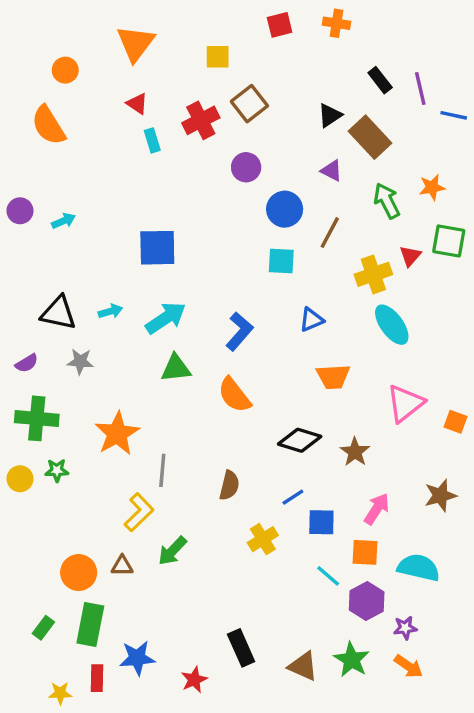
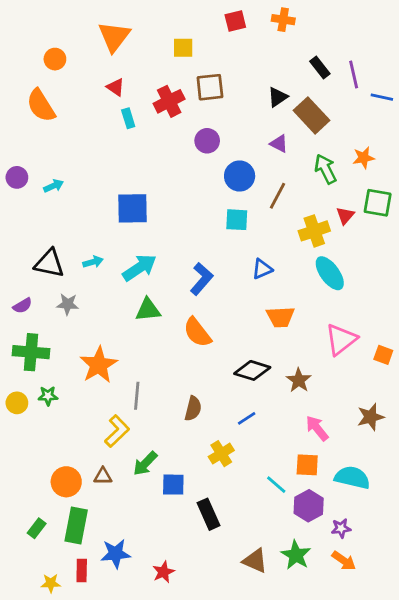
brown square: (249, 104) -> (210, 87), turned 32
pink arrow: (377, 509) -> (317, 428), turned -72
blue square: (321, 522) -> (173, 485), moved
black rectangle: (241, 648) -> (209, 514), moved

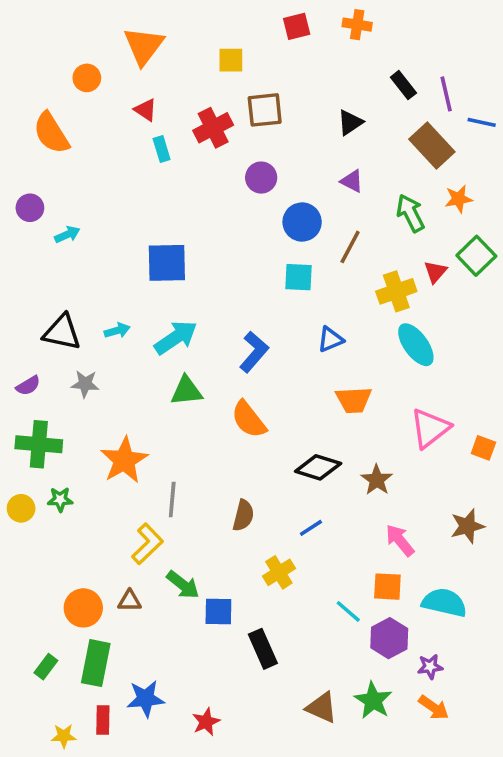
orange circle: (55, 59) -> (87, 78), moved
brown rectangle: (311, 115) -> (432, 146), moved
purple circle: (17, 177) -> (30, 208), moved
green square: (378, 203) -> (476, 256), turned 36
green arrow: (145, 463) -> (183, 585), turned -96

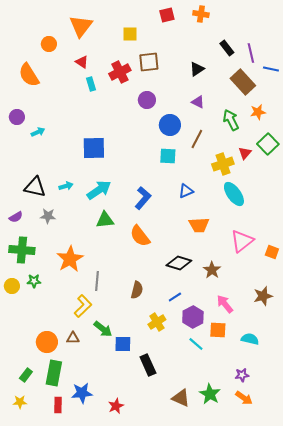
cyan semicircle: (444, 603) -> (250, 339), size x0.7
purple hexagon: (389, 638) -> (193, 317), moved
yellow star: (64, 736) -> (20, 402), moved

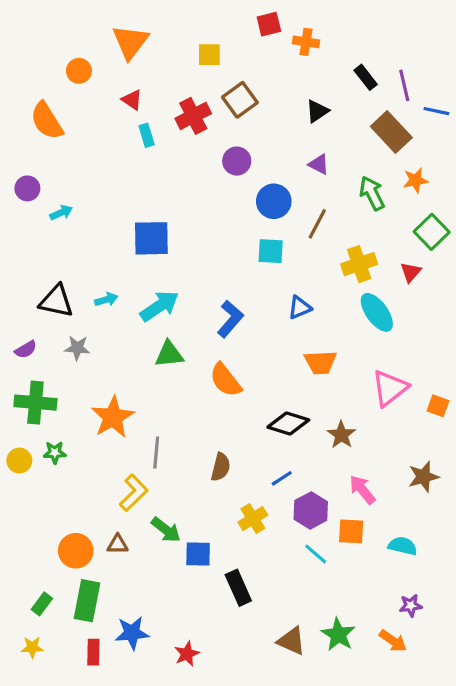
orange cross: (201, 14) -> (306, 42), moved
brown square: (149, 62) -> (240, 100), turned -30
red triangle: (245, 153) -> (411, 272), moved
purple star: (242, 375) -> (411, 605), moved

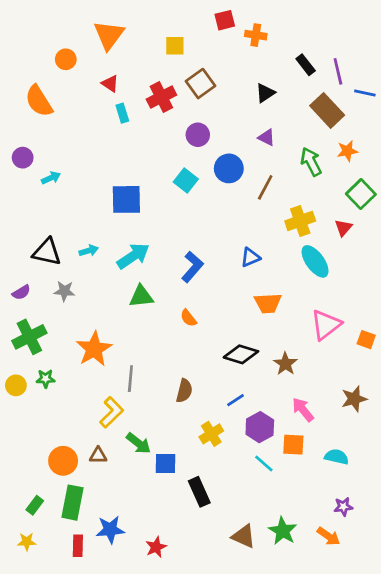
cyan square: (271, 251) -> (186, 181), moved, turned 35
orange semicircle: (225, 380) -> (188, 318), size x0.6
green cross: (35, 403) -> (29, 337), turned -32

